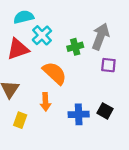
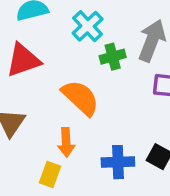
cyan cross: (42, 35) -> (88, 26), moved
yellow rectangle: (20, 120) -> (50, 175), moved

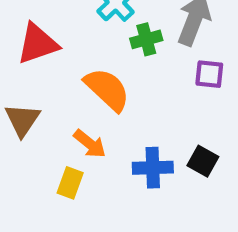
orange arrow: (66, 142) -> (90, 144), turned -48

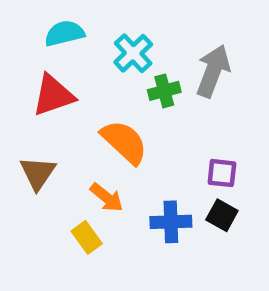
purple square: (209, 74) -> (222, 173), moved
yellow rectangle: (70, 183) -> (87, 237), turned -56

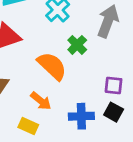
green cross: (164, 91) -> (77, 45), moved, turned -30
yellow rectangle: (87, 237) -> (28, 126), turned -30

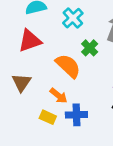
blue cross: (81, 116) -> (76, 115), moved

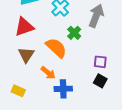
brown triangle: (22, 83) -> (26, 55), moved
yellow rectangle: (48, 117) -> (18, 91), moved

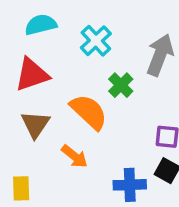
blue cross: (63, 89) -> (130, 185), moved
yellow rectangle: (18, 91) -> (21, 188), turned 64

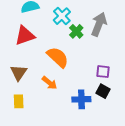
green cross: (121, 85) -> (76, 31), moved
brown triangle: (35, 124) -> (19, 73), moved

